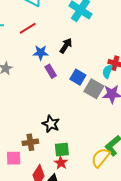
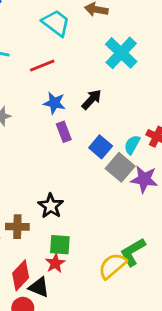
cyan semicircle: (107, 72) -> (132, 145), moved

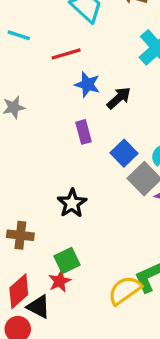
blue star: (54, 103) -> (87, 84), moved
black star: (51, 206) -> (72, 203), moved
green square: (60, 245) -> (67, 260), turned -35

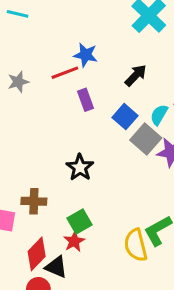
red line: (66, 54) -> (65, 73), moved
black arrow: (119, 98) -> (136, 75), moved
yellow semicircle: (125, 290) -> (136, 245), turned -64

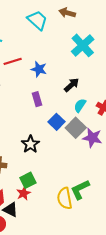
red line: (65, 73) -> (13, 61), moved
cyan semicircle: (159, 115) -> (80, 105), moved
blue square: (125, 117) -> (57, 122), moved

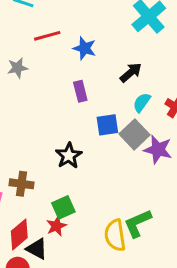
blue square: (57, 122) -> (107, 125), turned 35

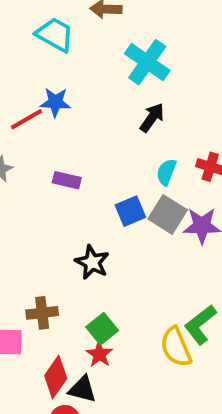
blue star: (85, 48) -> (55, 102), moved
black arrow: (131, 72) -> (152, 118), moved
purple rectangle: (80, 91) -> (67, 180), moved, turned -48

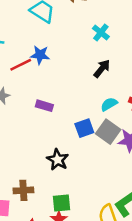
cyan cross: (147, 62) -> (101, 33), size x0.6
cyan semicircle: (166, 172) -> (109, 104), turned 35
green square: (102, 329) -> (62, 203), turned 30

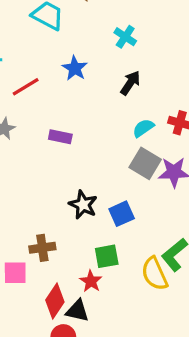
blue star: (40, 55) -> (75, 68), moved, turned 30
blue square: (84, 128) -> (122, 214), moved
green square: (62, 203) -> (107, 256), moved

